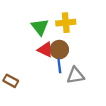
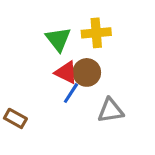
blue line: (59, 66) -> (71, 93), moved, turned 40

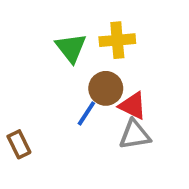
red triangle: (66, 72) -> (133, 106), moved
brown rectangle: (15, 118) -> (19, 144), turned 35

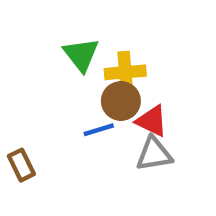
yellow cross: (117, 40) -> (125, 72), moved
blue line: (86, 113) -> (99, 130), turned 40

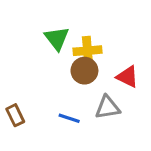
red triangle: (152, 121) -> (127, 77), moved
blue line: (99, 130) -> (69, 118), moved, turned 35

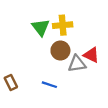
yellow cross: (88, 51) -> (63, 25), moved
gray triangle: (108, 108) -> (77, 64), moved

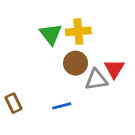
red triangle: (91, 55) -> (114, 69), turned 35
blue line: (49, 85) -> (62, 106), turned -32

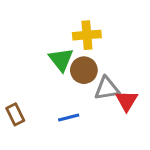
green triangle: (51, 34) -> (61, 59), moved
red triangle: (114, 69) -> (127, 101), moved

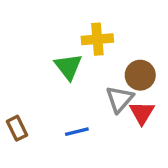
brown circle: (84, 70) -> (140, 75), moved
gray triangle: (107, 88) -> (120, 99), turned -40

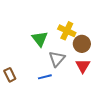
yellow cross: (97, 39) -> (67, 31), moved, turned 30
gray triangle: (120, 99) -> (57, 59), moved

